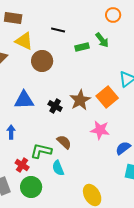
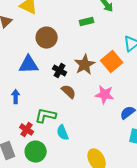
green rectangle: (82, 47) -> (87, 22), moved
brown circle: (42, 61) -> (47, 38), moved
brown semicircle: (64, 142) -> (69, 92), moved

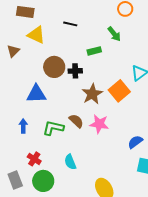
black cross: (60, 71) -> (75, 71), moved, turned -32
pink star: (105, 95) -> (99, 124), moved
green L-shape: (46, 116) -> (53, 128), moved

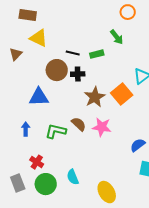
black line: (70, 24) -> (73, 53), moved
cyan semicircle: (70, 162) -> (73, 177), moved

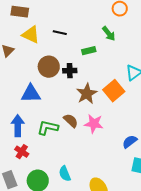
black line: (73, 53) -> (60, 33), moved
blue arrow: (26, 129) -> (18, 126), size x1.5
red cross: (37, 162) -> (22, 152), moved

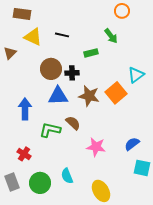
blue triangle: (31, 94) -> (58, 96), moved
brown star: (87, 94) -> (89, 96), turned -30
pink star: (94, 124) -> (96, 147), moved
blue arrow: (18, 126) -> (25, 109), moved

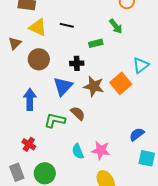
brown circle: (51, 69) -> (39, 59), moved
blue triangle: (58, 96) -> (63, 86), turned -45
pink star: (96, 147) -> (101, 150), moved
cyan semicircle: (67, 176) -> (78, 151), moved

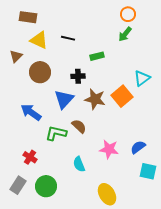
green arrow: (116, 26) -> (125, 34), moved, turned 77
blue arrow: (30, 99) -> (31, 112), turned -55
pink star: (101, 150) -> (109, 149), moved
gray rectangle: (17, 172) -> (18, 185), turned 54

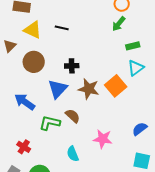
green rectangle: (97, 56) -> (133, 46), moved
blue semicircle: (138, 147) -> (140, 129), moved

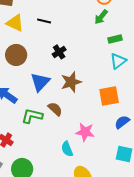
black cross: (72, 66) -> (59, 52), moved, turned -32
orange square: (116, 86) -> (109, 96), moved, turned 30
brown star: (89, 89) -> (71, 82), turned -30
cyan semicircle: (73, 154) -> (67, 149), moved

